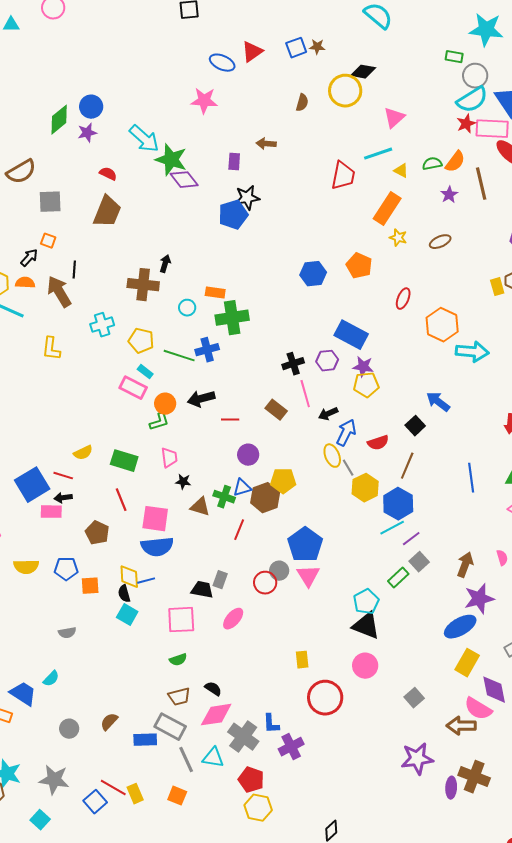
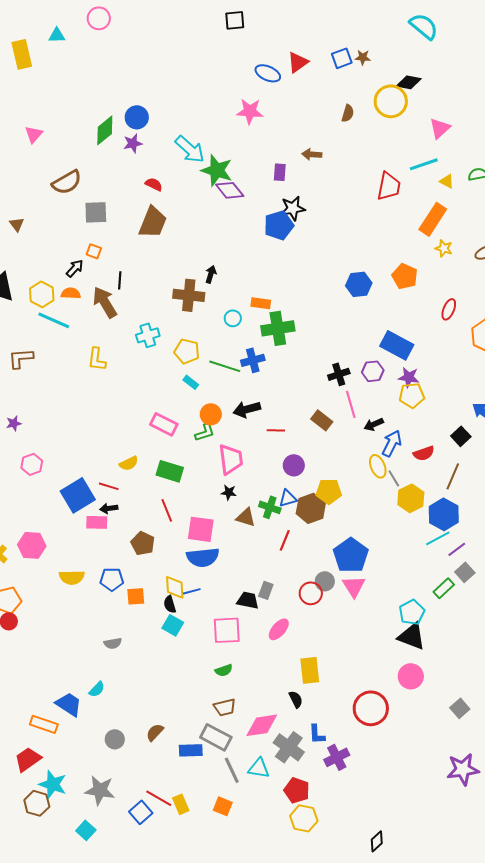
pink rectangle: (133, 388) -> (164, 424), moved
pink trapezoid: (169, 458) -> (231, 459), moved, size x1.5
yellow rectangle: (302, 660) -> (310, 670), moved, size x1.5
black semicircle: (213, 689) -> (296, 699), moved, turned 30

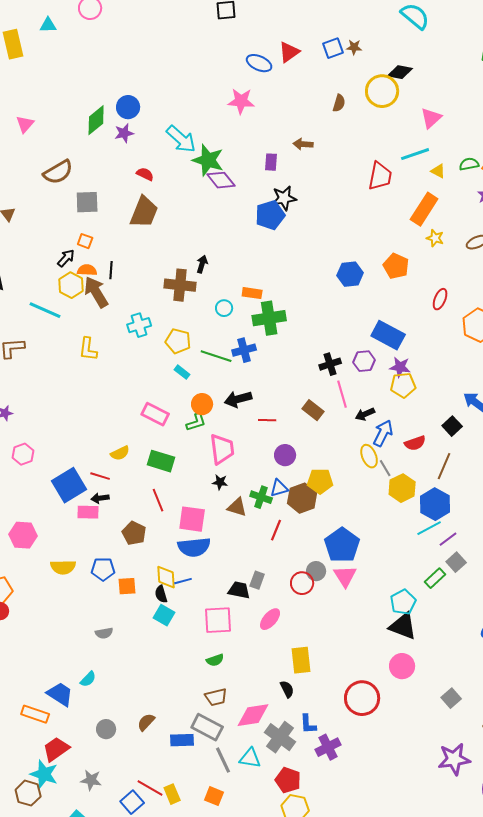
orange semicircle: (71, 293) -> (87, 270), moved
yellow hexagon: (42, 294) -> (71, 285), moved
red trapezoid: (28, 759) -> (56, 749), moved
gray star: (100, 790) -> (91, 780), size x0.7

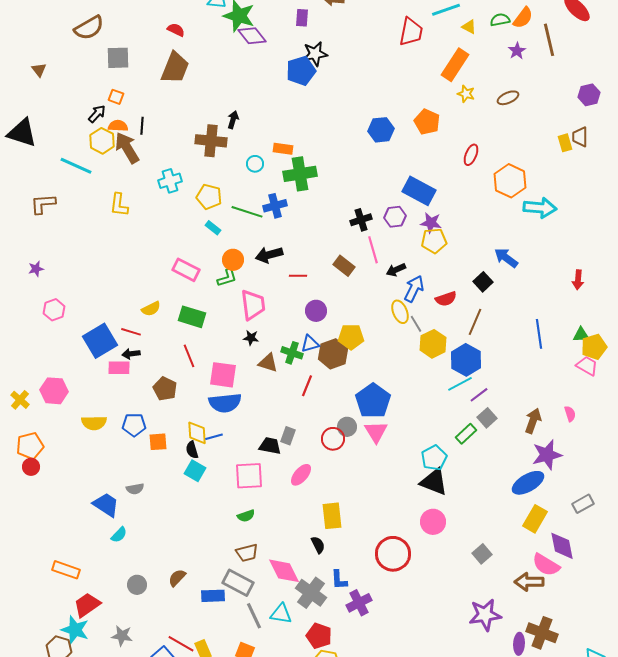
blue trapezoid: (60, 694) -> (106, 505), moved
pink diamond: (253, 715) -> (284, 571), turned 72

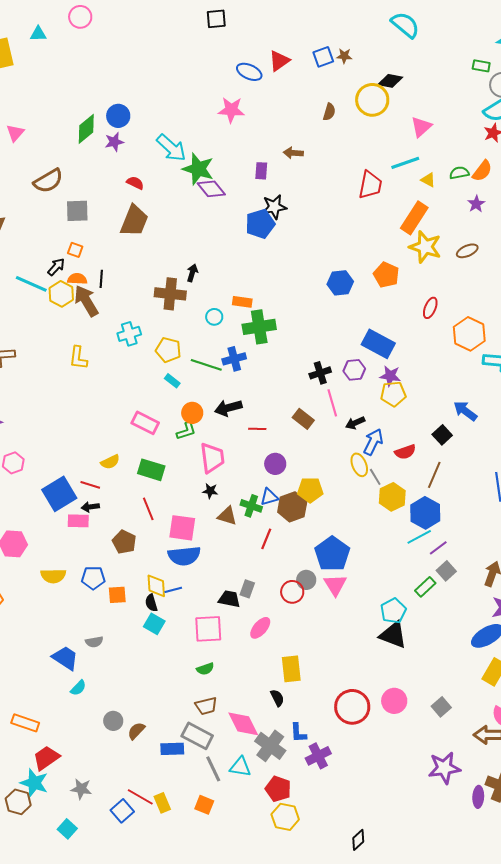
yellow star: (466, 94) -> (425, 247), size x1.8
cyan line: (76, 166) -> (31, 284), moved
pink circle: (433, 522) -> (394, 701), moved
gray circle: (137, 585) -> (113, 721), moved

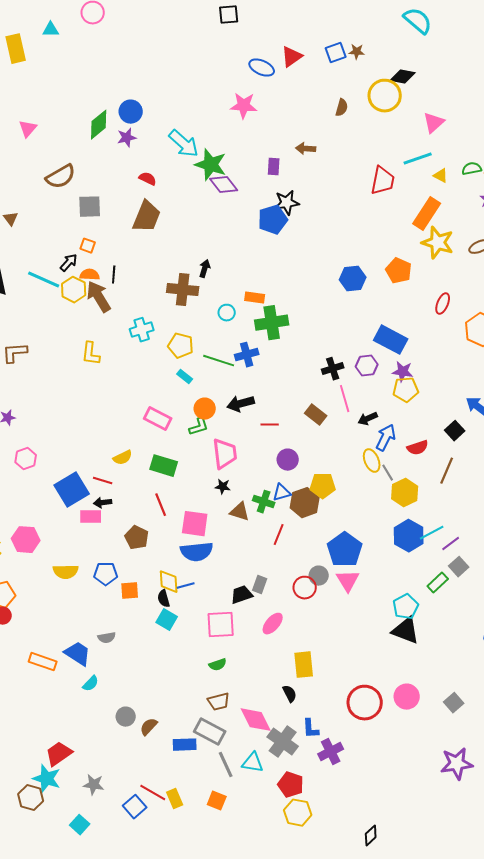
blue hexagon: (425, 513) -> (409, 536), moved
black trapezoid: (229, 599) -> (242, 595), turned -30
orange rectangle: (25, 723) -> (43, 662), moved

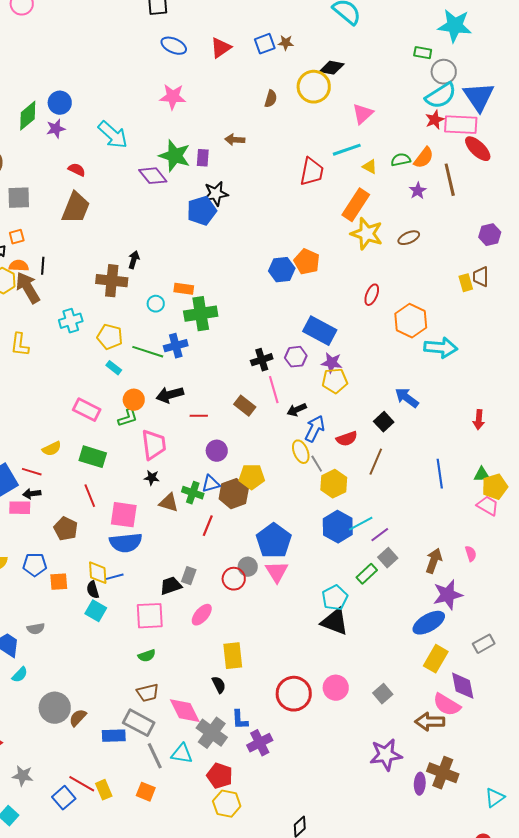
blue ellipse: (262, 68) -> (174, 46), moved
green star: (211, 165) -> (175, 156), moved
orange square: (88, 246) -> (17, 237), turned -35
orange pentagon: (399, 271) -> (307, 262), moved
gray circle: (126, 717) -> (55, 708), size x1.6

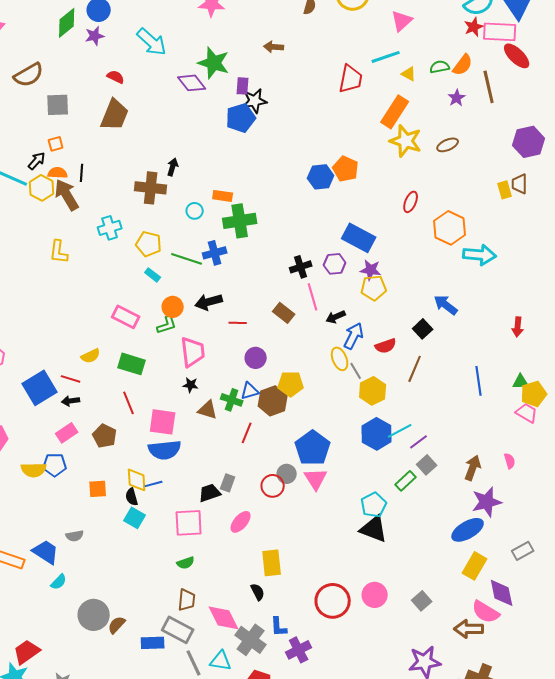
purple rectangle: (203, 158) -> (243, 86), moved
purple hexagon: (490, 235) -> (529, 142), size x1.4
pink rectangle: (20, 508) -> (67, 433), moved, turned -35
blue pentagon: (35, 565) -> (55, 465), moved
brown trapezoid: (148, 693) -> (187, 600), turned -70

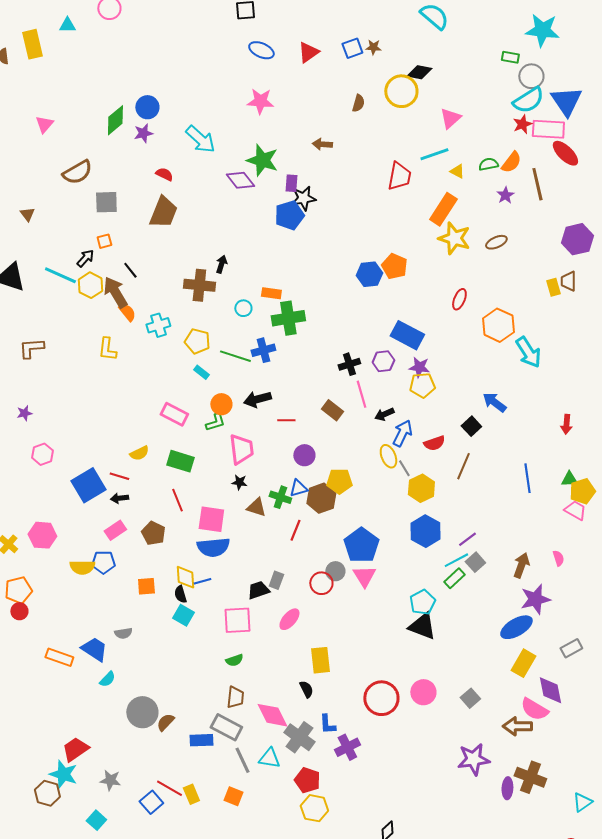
orange semicircle: (58, 173) -> (127, 312), moved, turned 48
black line: (82, 173) -> (130, 270), turned -42
cyan arrow: (480, 255) -> (528, 352), turned 52
cyan line: (400, 431) -> (456, 560), moved

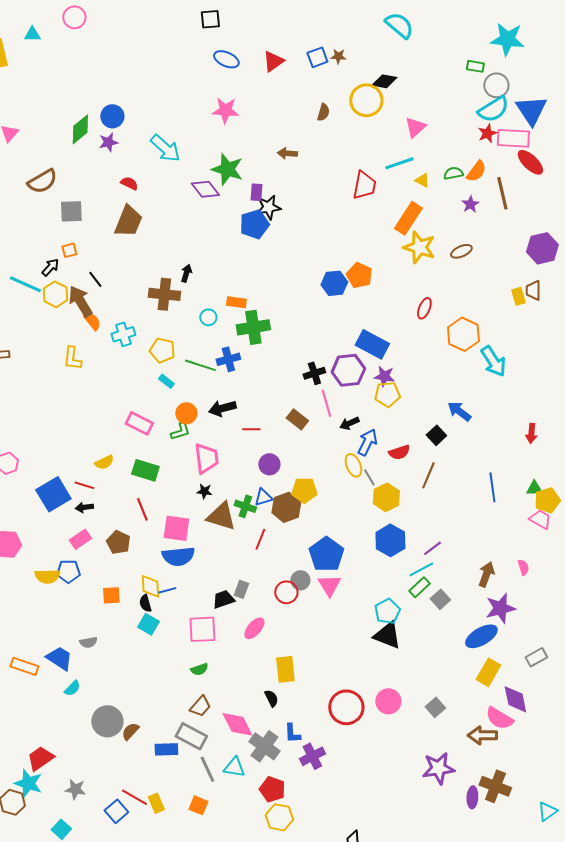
purple hexagon: (383, 361) -> (348, 370), size x1.5
brown triangle: (256, 507) -> (221, 516), size x1.5
gray square: (475, 562) -> (440, 599), moved
brown trapezoid: (235, 697) -> (200, 706), turned 35

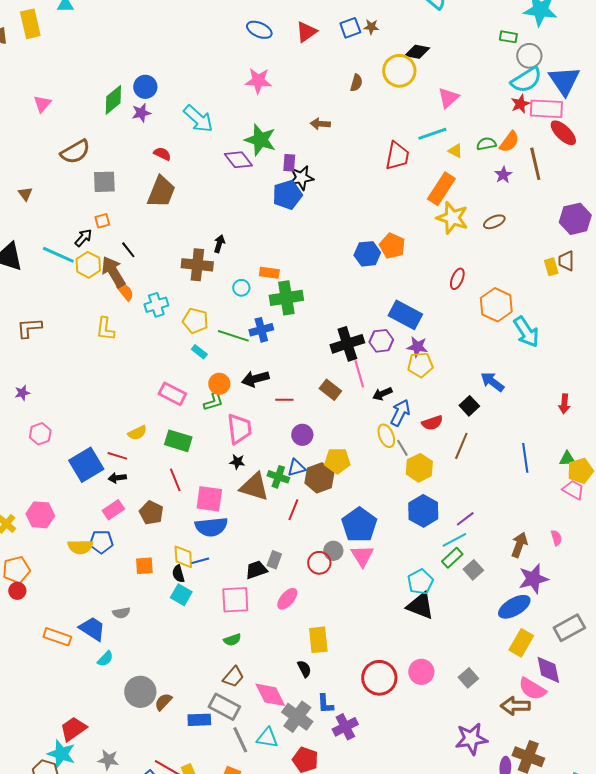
purple hexagon: (348, 370) -> (381, 341), size x0.7
black cross: (314, 373) -> (347, 344), size x1.5
gray rectangle: (536, 657) -> (569, 628), size x1.4

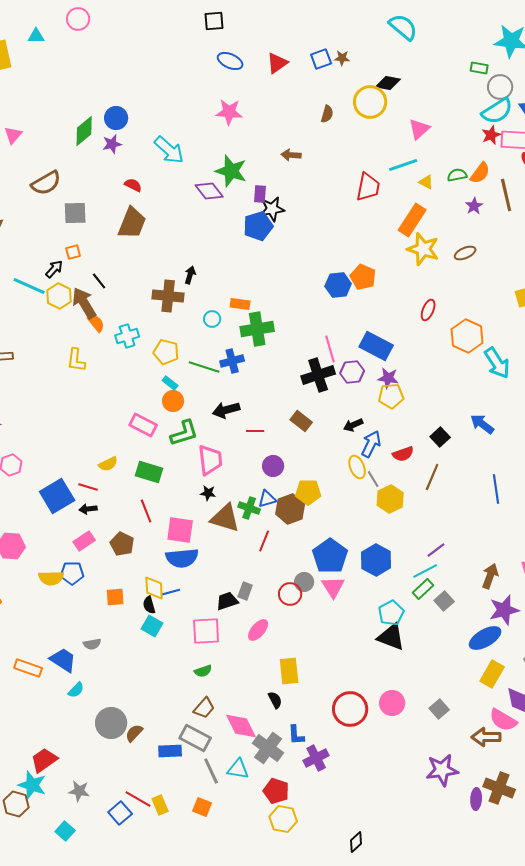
pink line: (359, 374) -> (330, 349), moved
blue arrow: (492, 382) -> (482, 424), moved
orange circle: (219, 384) -> (173, 401), moved
green L-shape: (213, 402) -> (184, 433), size x1.4
blue hexagon: (423, 511) -> (376, 560), moved

